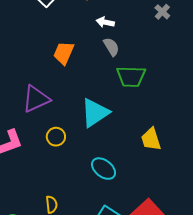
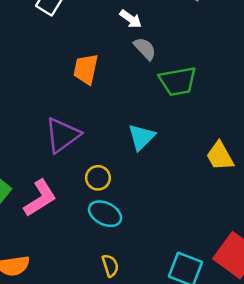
white arrow: (105, 22) -> (131, 19), turned -144
cyan triangle: (95, 113) -> (141, 137), size x0.7
cyan ellipse: (104, 169) -> (105, 214), moved

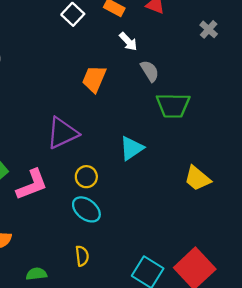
white arrow: (131, 19) -> (128, 41), moved
yellow trapezoid: (220, 156) -> (197, 178), turned -32

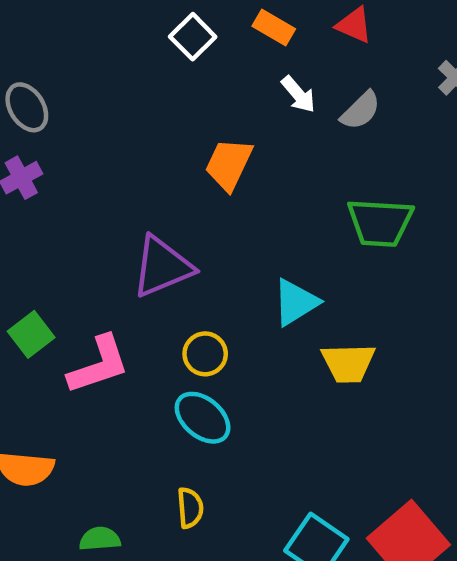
gray semicircle: (150, 71) -> (361, 110), moved, turned 75
yellow trapezoid: (197, 178) -> (348, 363), moved, turned -44

